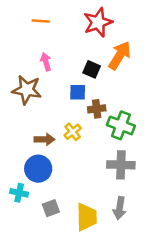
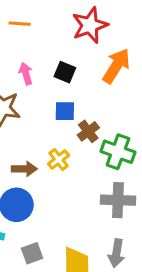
black square: (92, 69) -> (65, 72), moved
brown cross: (97, 109) -> (88, 131), turned -30

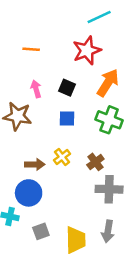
brown cross: (88, 131) -> (95, 162), moved
green cross: (118, 152) -> (109, 120), moved

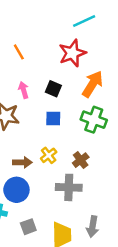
orange line: (31, 49) -> (19, 52), turned 56
gray cross: (109, 189) -> (69, 187), moved

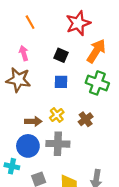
pink arrow: (24, 90) -> (24, 53), moved
gray cross: (69, 187) -> (58, 144), moved

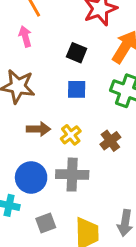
pink arrow: (24, 53) -> (25, 36), moved
brown arrow: (33, 121) -> (38, 129), moved

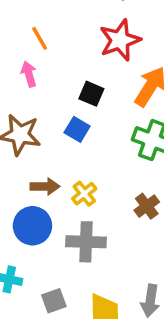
blue square: (77, 89) -> (77, 129), moved, turned 30
brown cross: (110, 141) -> (147, 206), moved
blue circle: (31, 177) -> (32, 226), moved

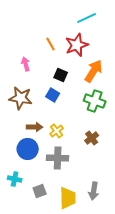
orange line: (40, 38) -> (51, 44), moved

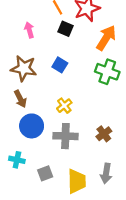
black square: (61, 75) -> (65, 29), moved
brown arrow: (35, 127) -> (20, 99), moved, turned 63
brown cross: (92, 138) -> (104, 134), moved

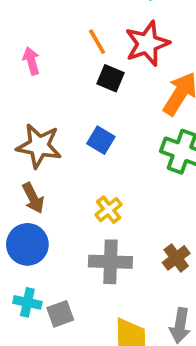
pink arrow: (29, 30) -> (31, 61), moved
blue circle: (32, 126) -> (27, 244), moved
gray square: (45, 173) -> (60, 314), moved

